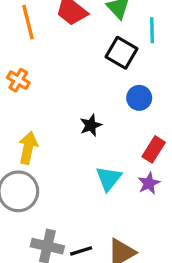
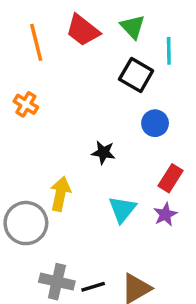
black star: (91, 125) -> (103, 152), turned 30
yellow arrow: (28, 148) -> (60, 194), moved

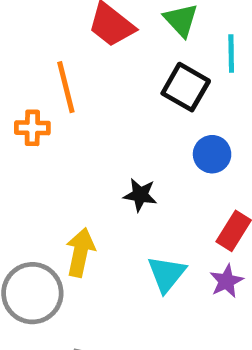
orange line: (36, 42) -> (66, 87), moved
orange cross: (26, 104) -> (32, 128), turned -30

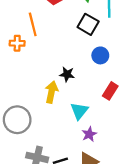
yellow arrow: (80, 252) -> (52, 92), moved
purple star: (226, 281) -> (89, 134), moved

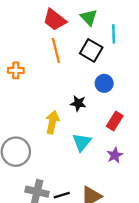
orange line: (33, 24) -> (56, 50), moved
black star: (67, 74) -> (78, 103), moved
purple star: (89, 134) -> (115, 155), moved

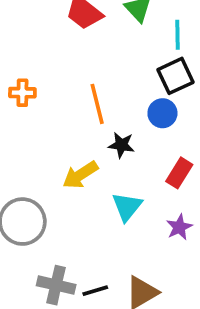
orange line: (56, 50) -> (97, 104), moved
black square: (91, 50) -> (176, 76), moved, turned 35
yellow arrow: (52, 122) -> (80, 175), turned -135

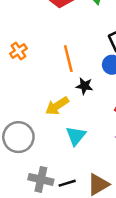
orange cross: (22, 93) -> (18, 51), turned -35
cyan triangle: (127, 207) -> (76, 136), moved

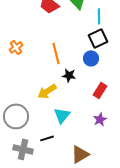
gray cross: (41, 179) -> (23, 149), moved
black line: (67, 183) -> (47, 138), moved

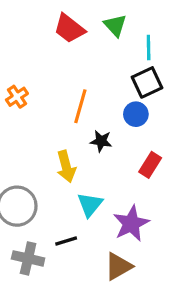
orange line: (56, 53) -> (80, 106), turned 30
yellow arrow: (47, 91) -> (66, 166), turned -72
purple star: (100, 119) -> (131, 224), moved, size x1.6

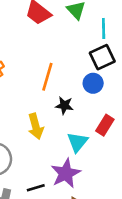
cyan triangle: (90, 205) -> (77, 142), moved
purple star: (131, 224) -> (66, 173), moved

